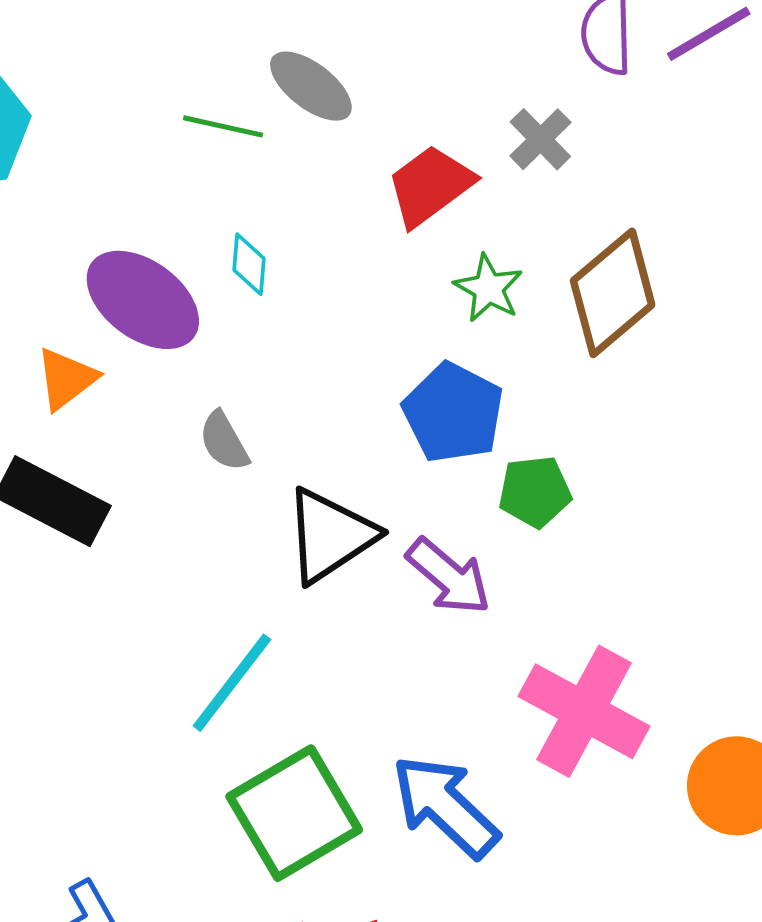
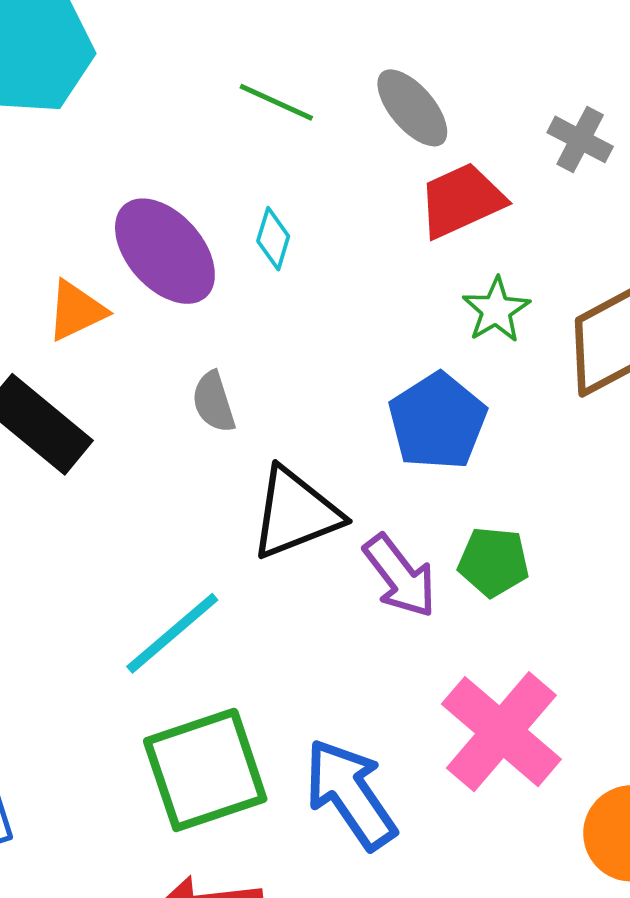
gray ellipse: (311, 86) -> (412, 108), moved
gray cross: (540, 139) -> (580, 139), moved, turned -30
green pentagon: (535, 492) -> (493, 562), moved

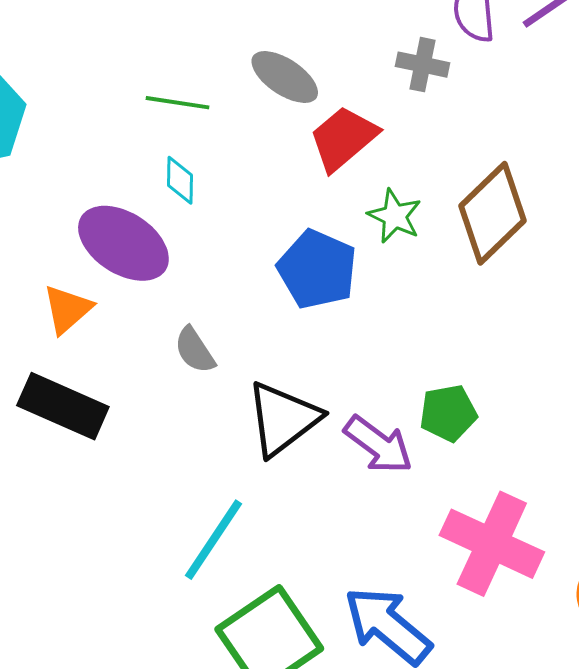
cyan diamond: (273, 239) -> (180, 180), moved
blue pentagon: (437, 421) -> (317, 269), moved

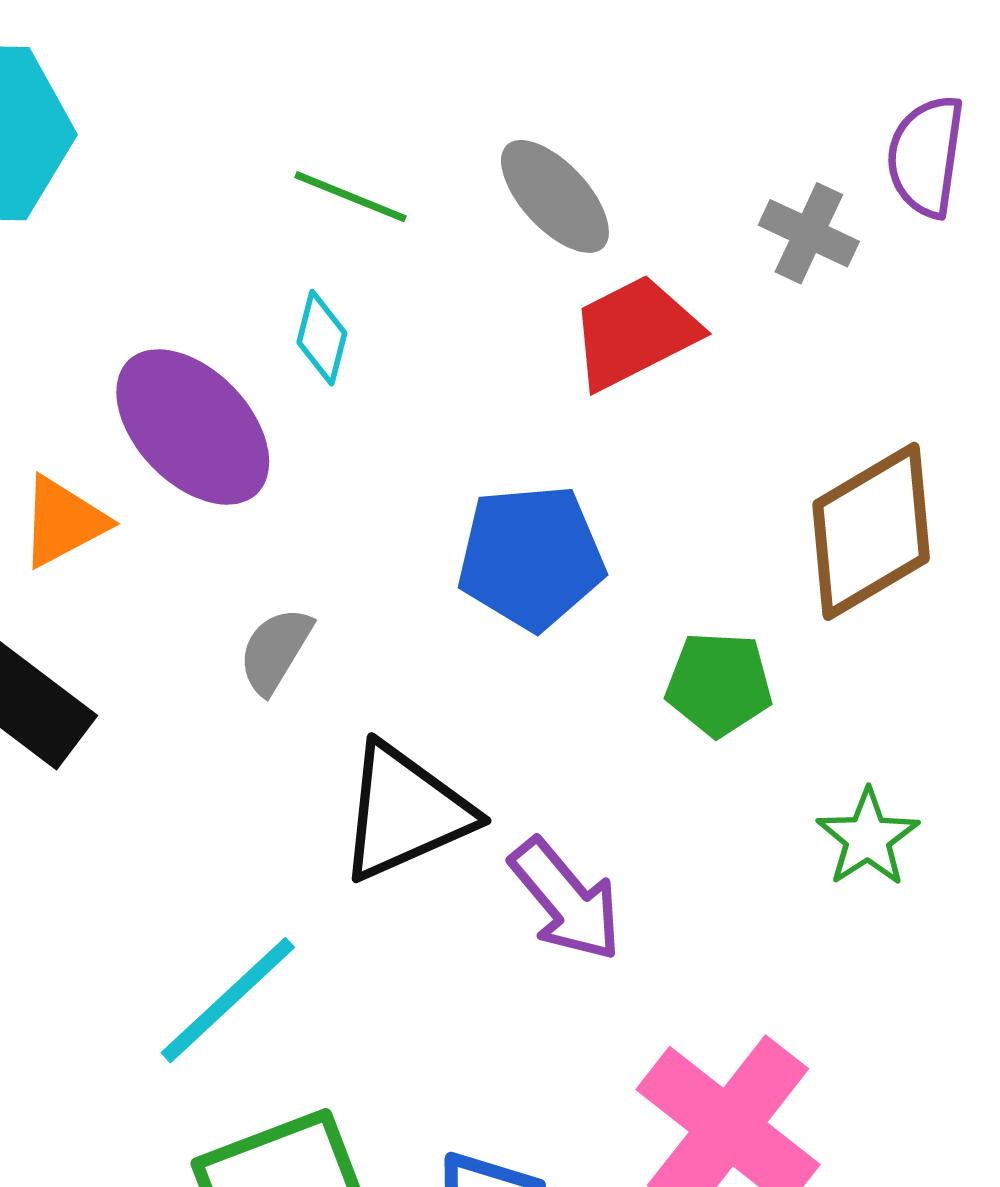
green star: (395, 216) -> (868, 838), moved
blue pentagon: (317, 269) -> (531, 557), turned 30
gray semicircle: (195, 350) -> (275, 650), turned 51
green pentagon: (448, 413) -> (719, 684), moved

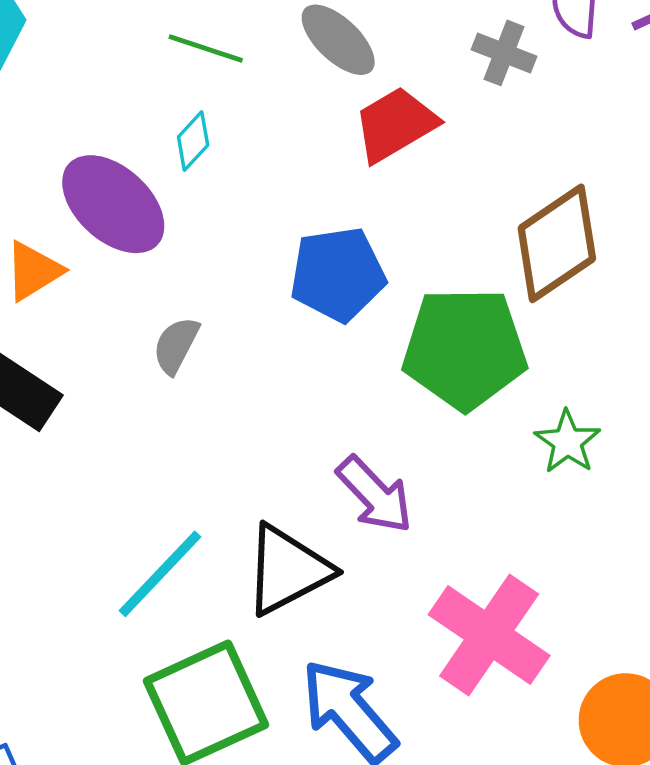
cyan diamond: (322, 338) -> (193, 141), turned 32
green pentagon: (719, 684) -> (465, 349), size x1.8
black triangle: (405, 812) -> (288, 570), moved

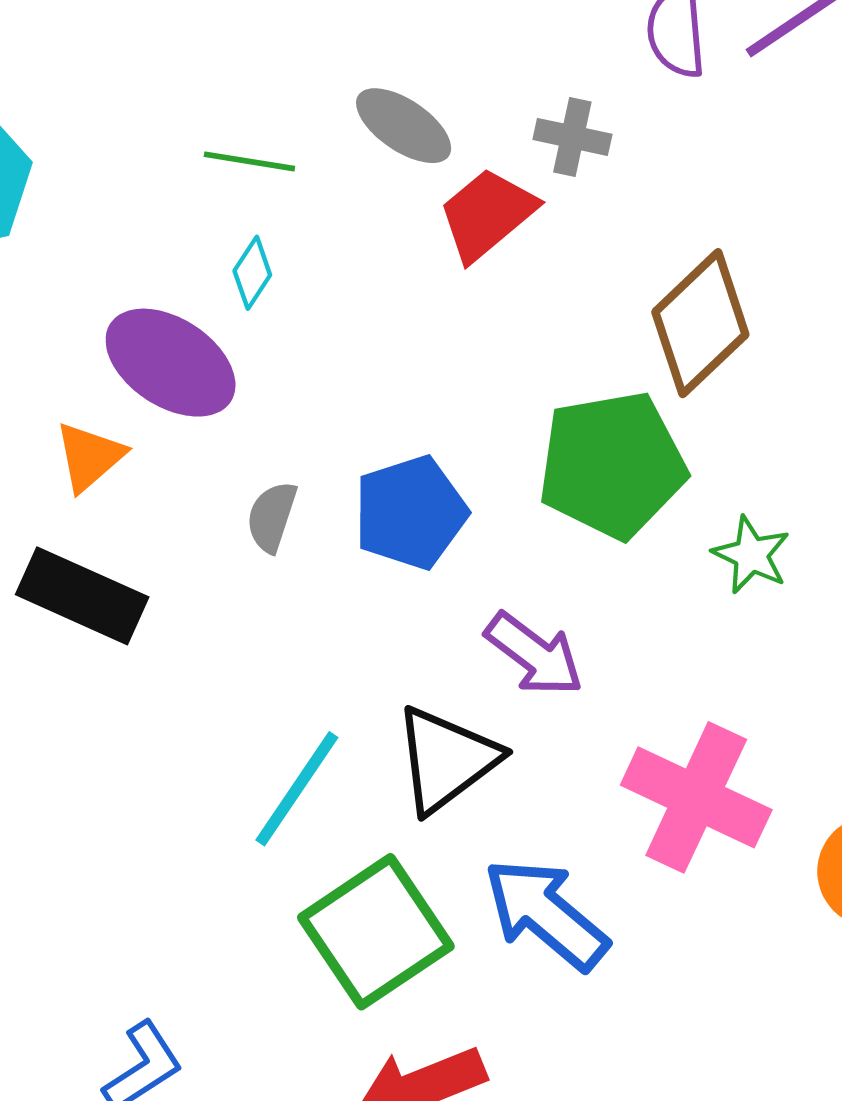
gray cross: (504, 53) -> (572, 137), moved
blue pentagon: (338, 274) -> (410, 512), moved

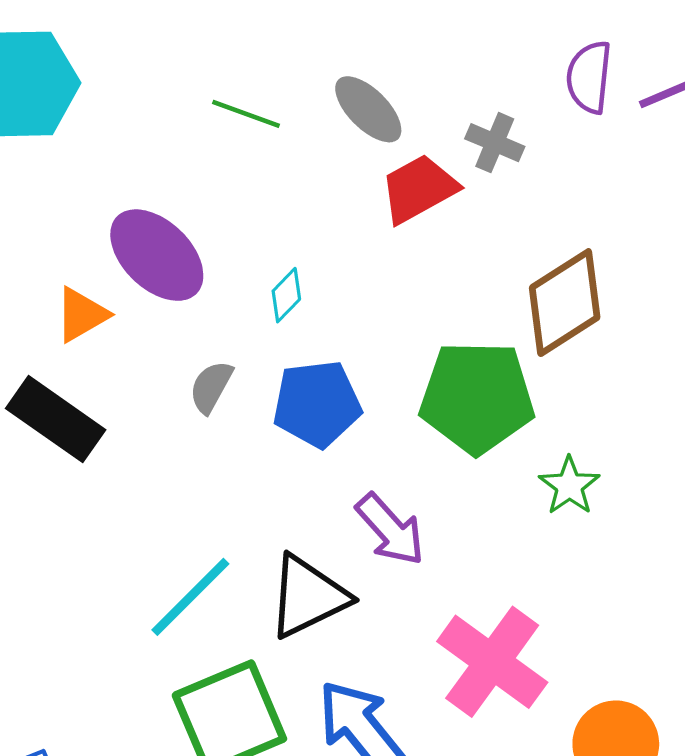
cyan diamond: (252, 273) -> (286, 295), moved

